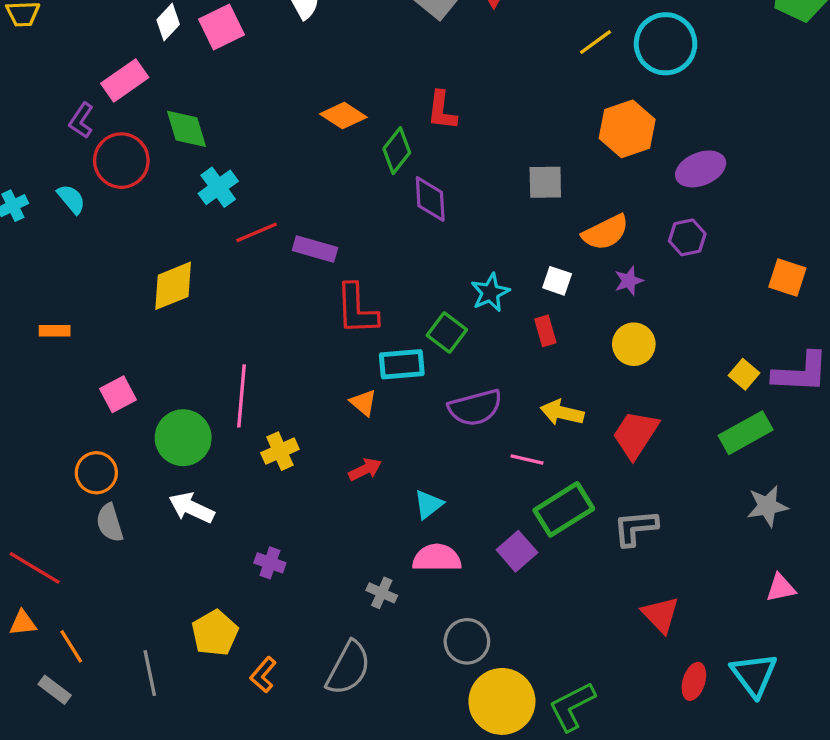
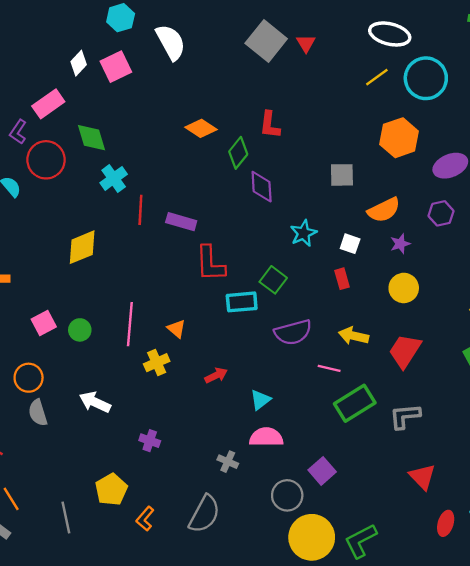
red line: (257, 232) -> (140, 210), turned -64
cyan star: (490, 292) -> (303, 233), moved
orange triangle: (363, 403) -> (177, 329), moved
green circle: (183, 438) -> (80, 330), moved, size x0.6
purple square: (517, 551) -> (322, 471), moved

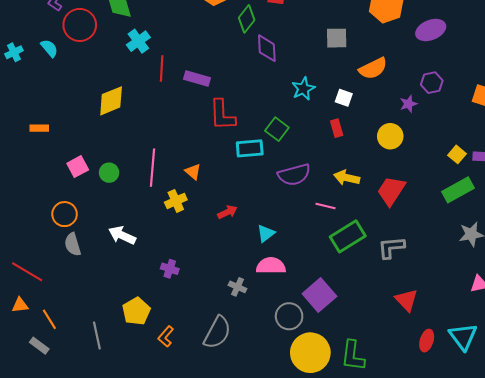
purple hexagon: (441, 213) -> (432, 83), moved
purple star: (400, 244) -> (408, 104), moved
purple square: (322, 471) -> (319, 295), size x1.4
green L-shape: (361, 541) -> (353, 356), turned -56

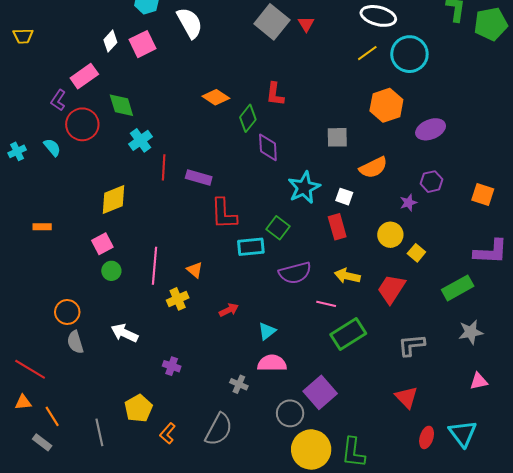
cyan star: (303, 89) -> (304, 188), size x1.4
red rectangle: (337, 128) -> (337, 227), size x1.4
yellow square: (457, 154) -> (416, 253), moved
pink square: (78, 167) -> (102, 244), moved
gray L-shape: (391, 247) -> (411, 345), moved

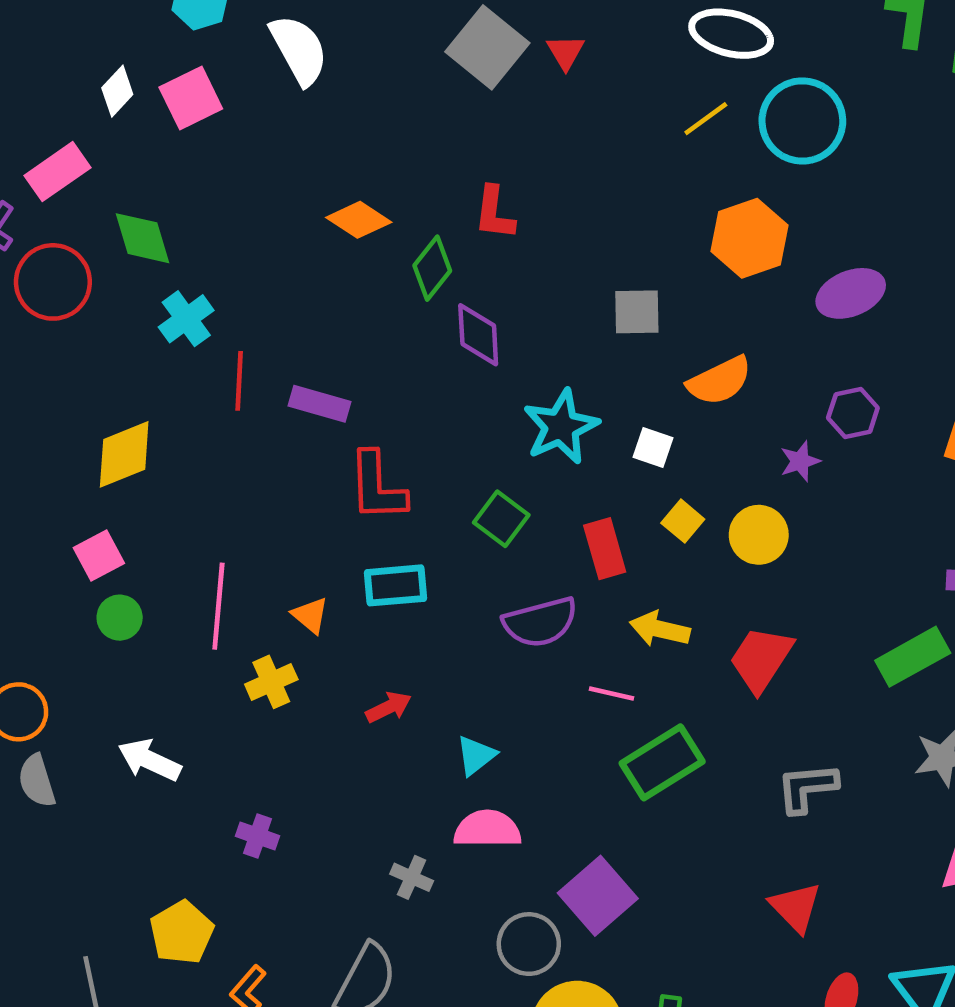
red rectangle: (337, 227) -> (605, 549), moved
cyan rectangle: (251, 247) -> (395, 585), moved
yellow square: (416, 253) -> (683, 521), moved

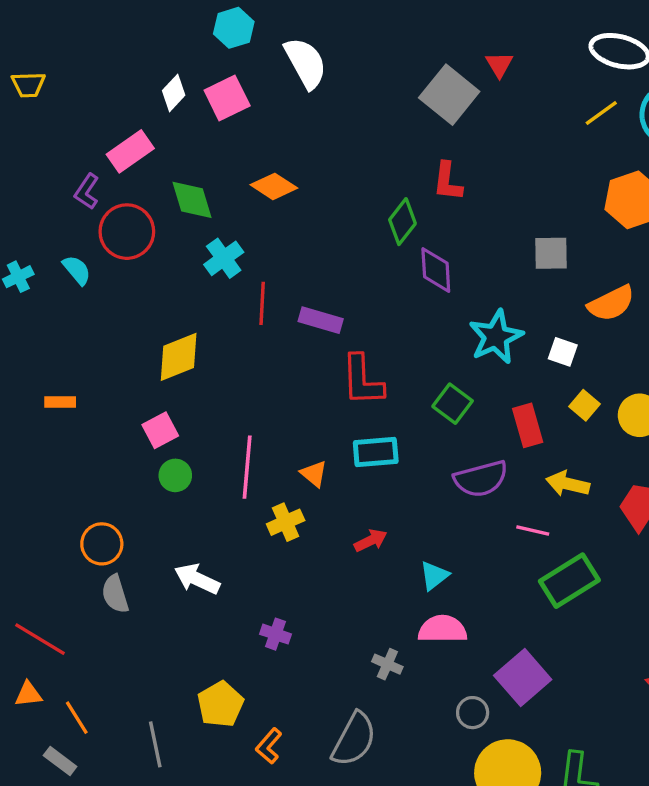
gray square: (487, 47) -> (449, 95), moved
orange diamond: (359, 220) -> (274, 186), moved
gray circle: (529, 944) -> (473, 713), size x0.7

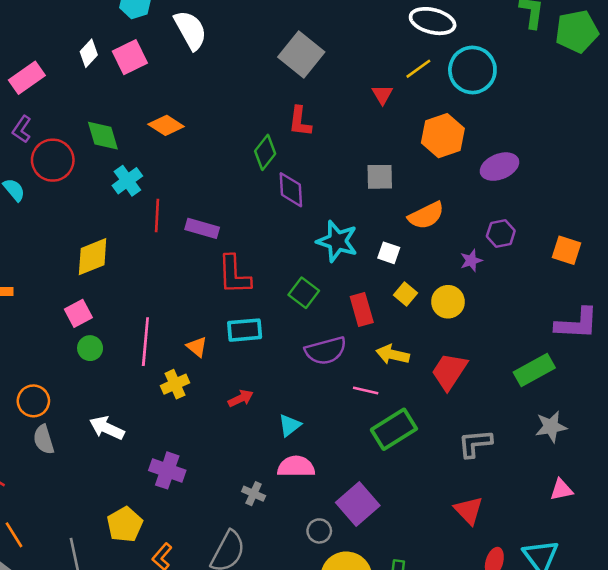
red triangle: (499, 65) -> (382, 94), moved
pink rectangle: (130, 151) -> (27, 78), moved
cyan star: (496, 337) -> (337, 241), turned -30
purple cross: (275, 634) -> (167, 470), size x1.5

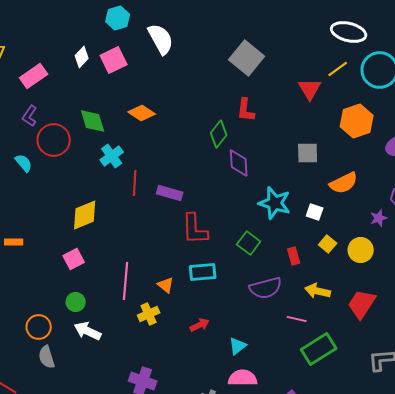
red triangle: (382, 94) -> (310, 89), size x1.4
red rectangle: (362, 309) -> (294, 256), size x0.7
green circle: (90, 348) -> (76, 302), moved
white arrow: (107, 428) -> (88, 331), moved

